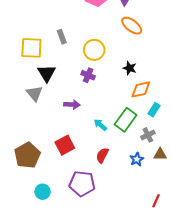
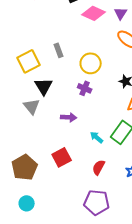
yellow square: (31, 48) -> (29, 61), turned -30
purple pentagon: (82, 184) -> (97, 202), moved
cyan circle: (43, 192) -> (27, 203), moved

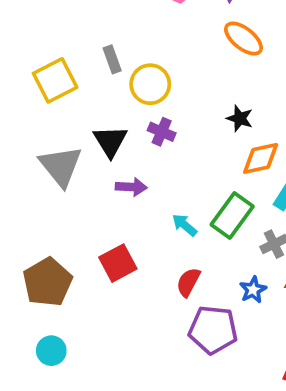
yellow circle: (91, 63) -> (150, 84), moved
black triangle: (44, 86) -> (110, 141), moved
gray triangle: (32, 106) -> (61, 166), size x1.4
purple pentagon: (97, 202) -> (213, 330), moved

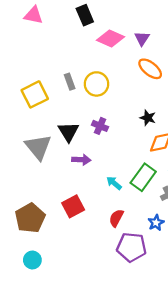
yellow circle: (150, 84) -> (97, 84), moved

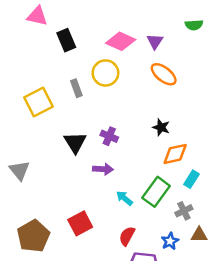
black rectangle: (85, 15) -> (66, 40), moved
yellow circle: (97, 84) -> (105, 73), moved
gray triangle: (38, 147) -> (20, 170), moved, size x0.7
purple arrow: (81, 160) -> (103, 169), moved

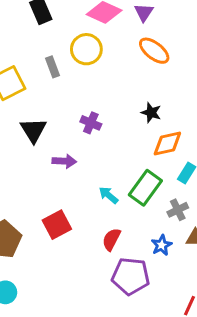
black triangle: (75, 143) -> (33, 130), moved
purple arrow: (103, 169) -> (64, 161), moved

